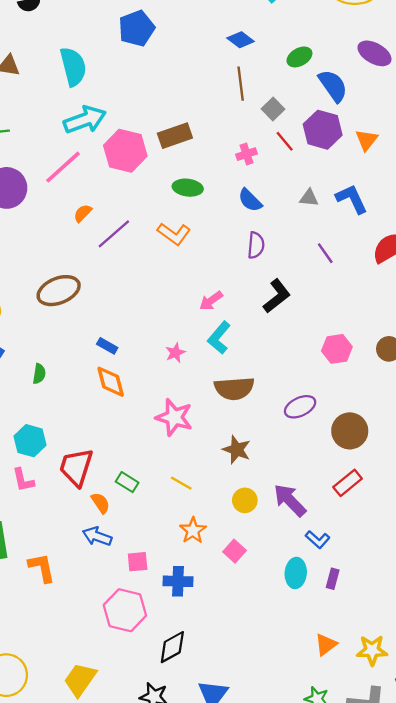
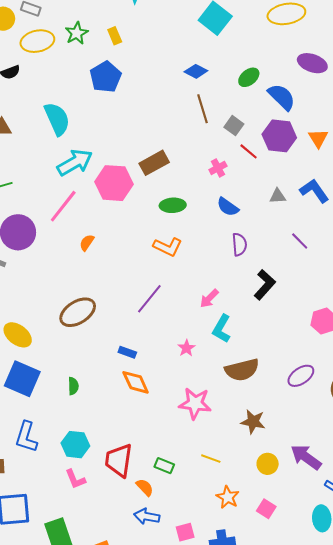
purple line: (114, 234) -> (149, 299), moved

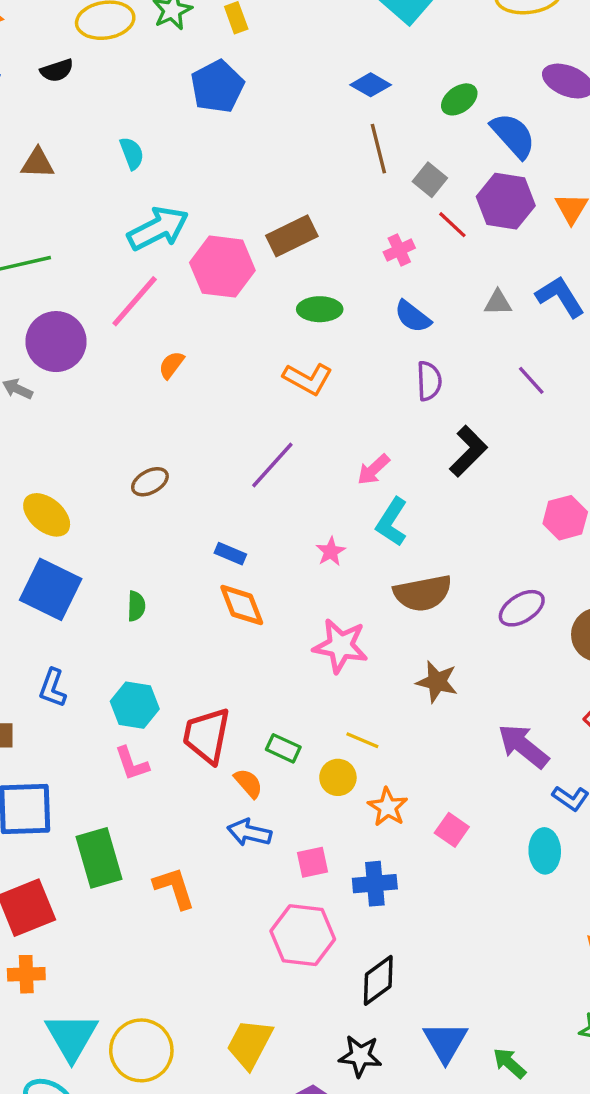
cyan semicircle: (57, 119) -> (132, 153), size x0.6
brown ellipse: (78, 312) -> (150, 482), size x0.6
blue L-shape: (26, 437) -> (53, 688), size x0.7
yellow circle: (268, 464) -> (338, 777), moved

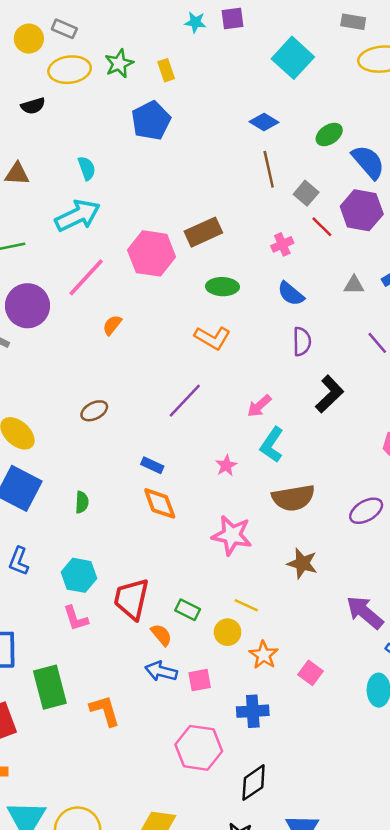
cyan arrow: (158, 228) -> (78, 216), moved
pink square: (313, 862) -> (200, 680), moved

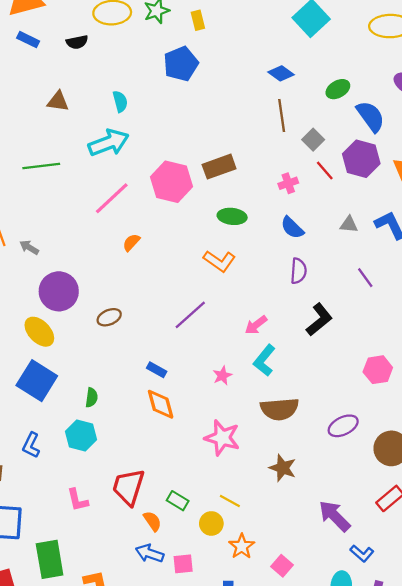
purple circle: (28, 306) -> (59, 291), moved
cyan hexagon: (79, 575) -> (81, 436), moved

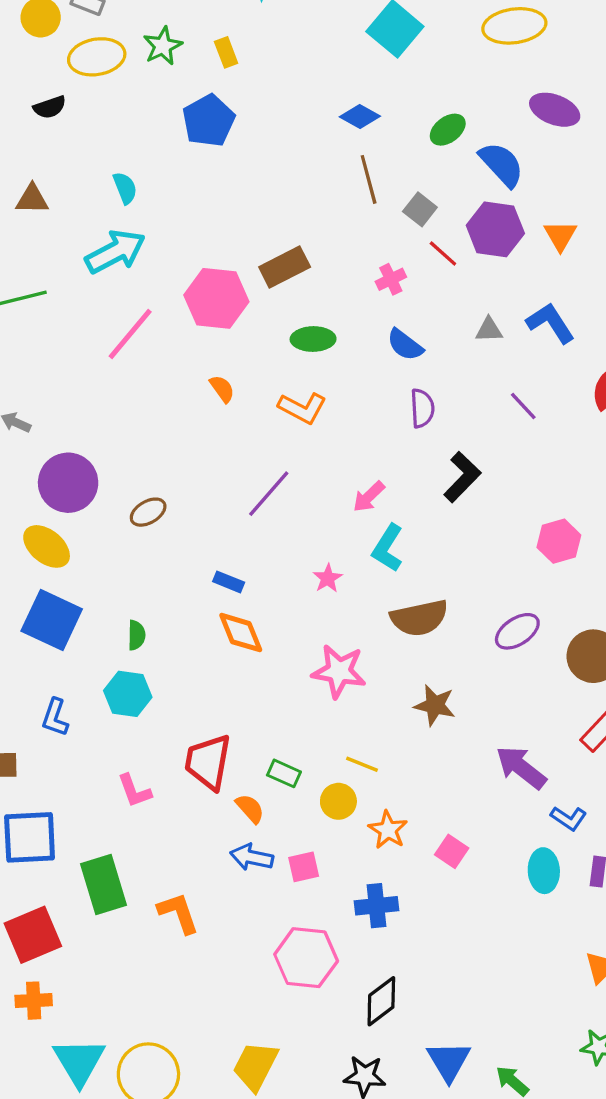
orange semicircle: (131, 242) -> (222, 389), moved, turned 108

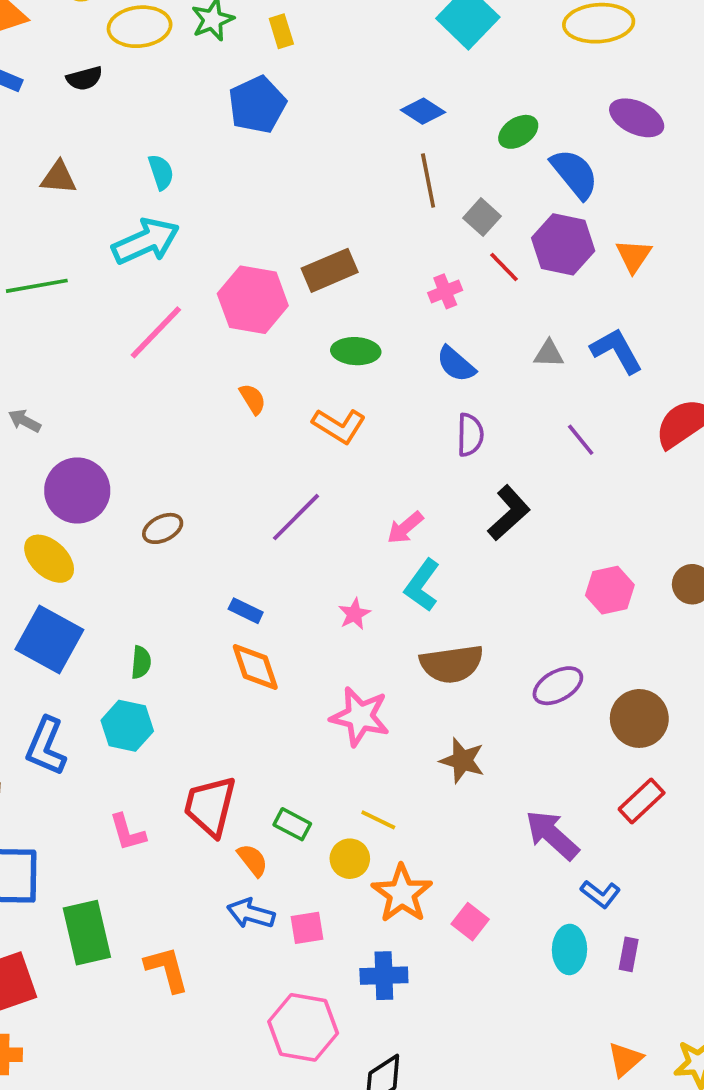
blue L-shape: (55, 717) -> (46, 746), size x1.4
orange star: (388, 830) -> (402, 894), size x1.4

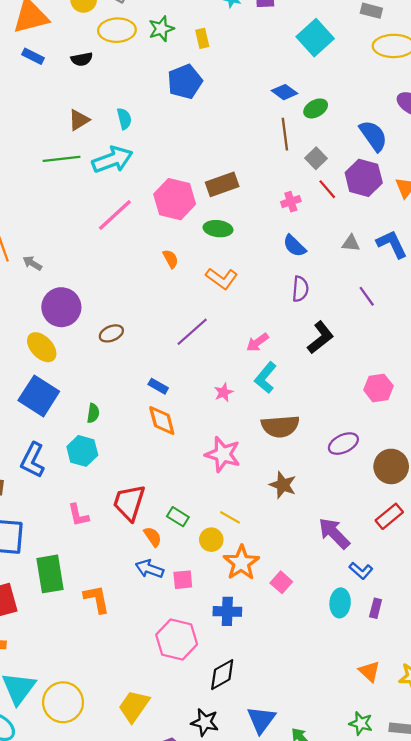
green ellipse: (518, 132) -> (316, 108), moved
brown triangle: (58, 178) -> (79, 120), moved, turned -40
green line: (37, 286) -> (61, 159), moved
green ellipse: (356, 351) -> (218, 229), moved
orange triangle: (625, 1059) -> (369, 671), turned -40

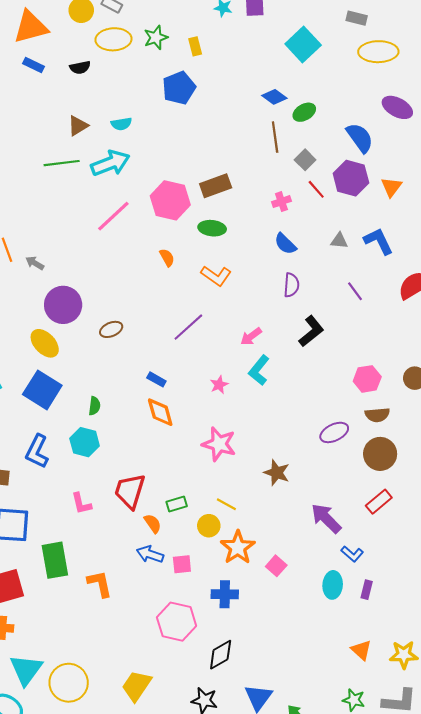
cyan semicircle: (124, 119) -> (121, 124), turned 96
brown semicircle: (280, 426) -> (377, 415), moved, size x0.7
green rectangle: (178, 517) -> (177, 504), turned -48

